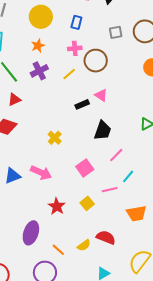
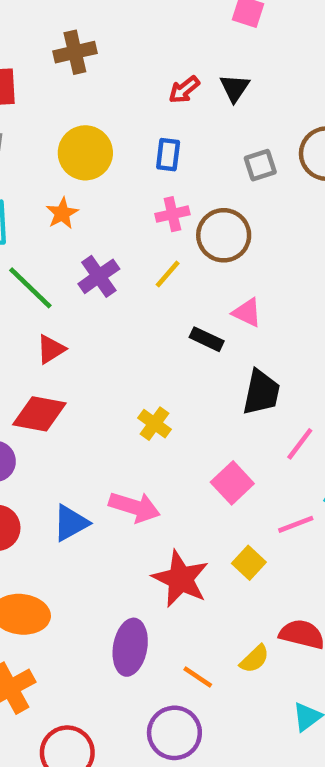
orange star: (38, 46) -> (62, 213), moved
black rectangle: (82, 104) -> (207, 339), turned 56
red star: (57, 206) -> (181, 579), size x1.4

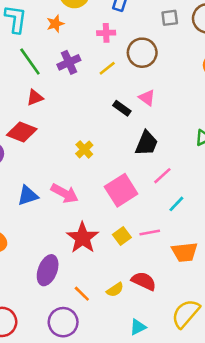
pink cross: (172, 214) -> (106, 33), moved
pink square: (232, 483) -> (121, 190), size x1.4
pink line: (296, 524) -> (150, 232), moved

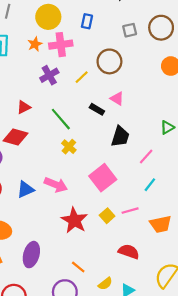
pink cross: (106, 33) -> (61, 45), moved, size x1.5
green line: (30, 62) -> (61, 119), moved
pink line: (162, 176) -> (146, 156), moved
purple ellipse: (48, 270) -> (31, 255), moved
yellow semicircle: (115, 290) -> (105, 284), moved

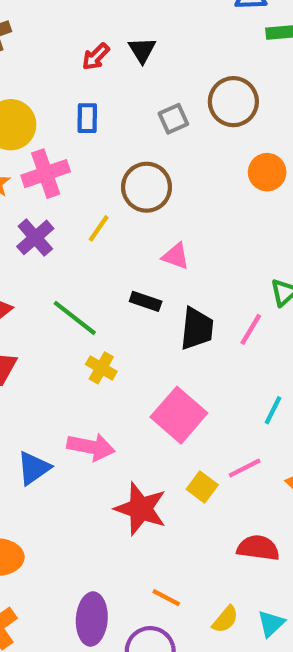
black rectangle: (97, 109) -> (146, 301), moved
pink line: (146, 156) -> (251, 329), moved
purple ellipse: (31, 255) -> (92, 619), moved

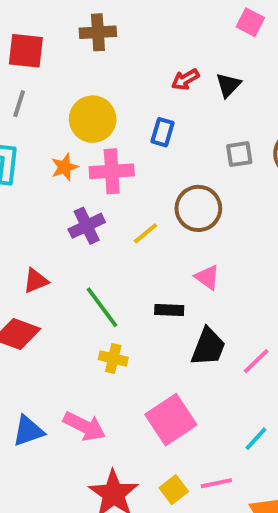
black rectangle: (146, 301) -> (169, 310), turned -32
yellow cross: (101, 368) -> (113, 358), turned -32

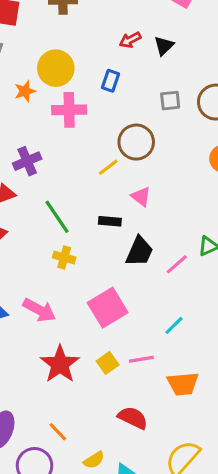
orange star: (64, 167) -> (25, 91), moved
purple cross: (87, 226) -> (27, 161), moved
yellow line: (145, 233) -> (108, 167), moved

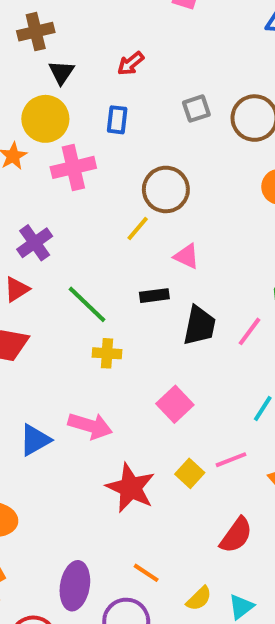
black triangle: (164, 46) -> (61, 72), moved
gray square: (170, 101) -> (196, 109), moved
pink square: (108, 308) -> (175, 404), size x0.7
red semicircle: (133, 418) -> (236, 535), turned 112

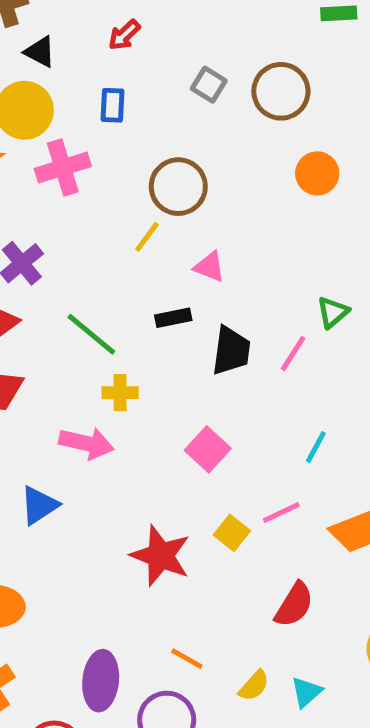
black triangle: (61, 72) -> (40, 52), turned -32
gray square: (196, 109) -> (209, 85), turned -36
pink arrow: (90, 426) -> (86, 443), moved

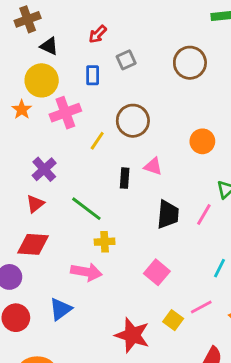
gray square: (209, 85) -> (126, 60), moved, turned 36
orange circle: (317, 173) -> (202, 141), moved
yellow line: (147, 237) -> (97, 141), moved
black rectangle: (173, 318) -> (125, 178), moved, turned -72

